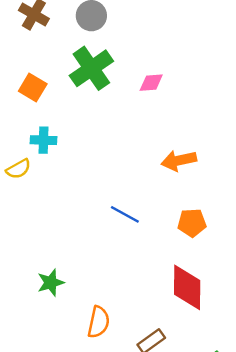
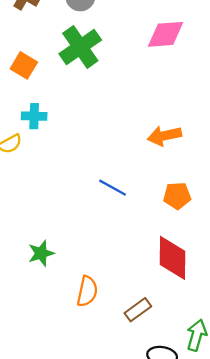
pink diamond: (151, 83) -> (166, 34), moved, size x1.6

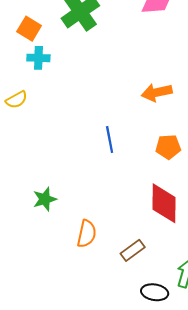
cyan cross: (34, 116) -> (38, 58), moved
blue line: (113, 188) -> (110, 140), turned 50

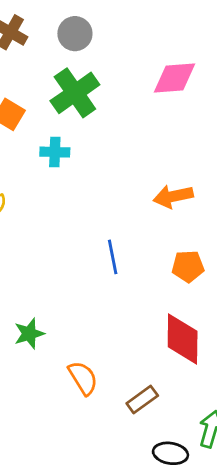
cyan cross: (38, 58) -> (55, 152), moved
orange semicircle: (87, 234) -> (83, 378), turned -44

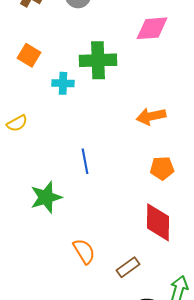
green cross: (75, 93) -> (98, 60), moved, turned 33
blue line: (113, 257) -> (85, 161), moved
green star: (29, 334) -> (46, 197), moved, size x1.4

